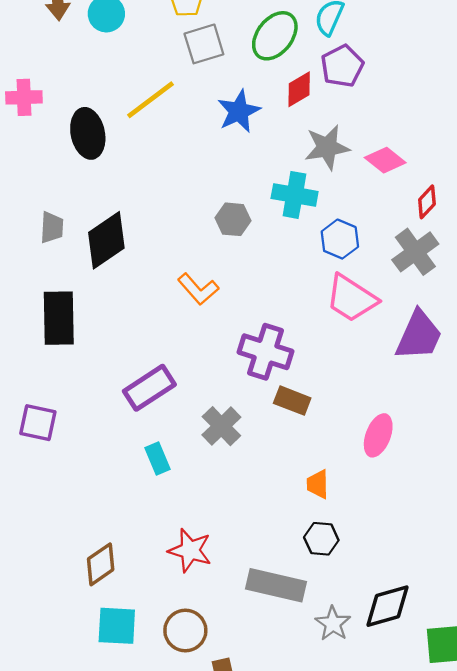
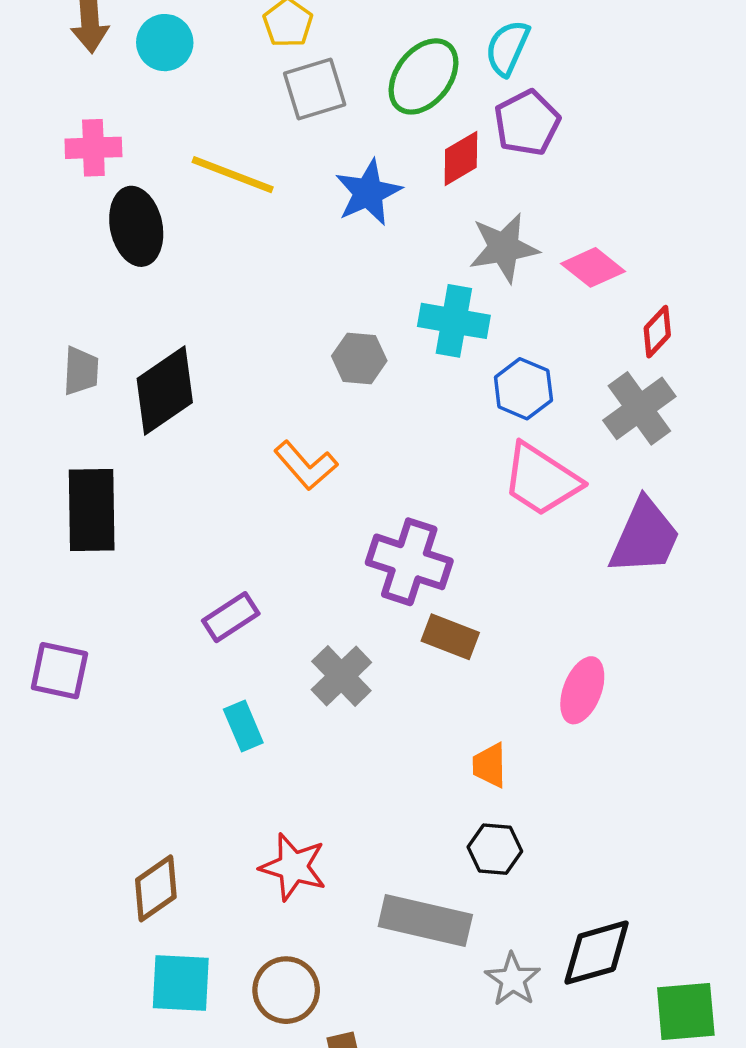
pink cross: (24, 97) -> (93, 148), moved
yellow line: (151, 100) -> (233, 175), turned 58
purple rectangle: (149, 388) -> (231, 617), size x0.7

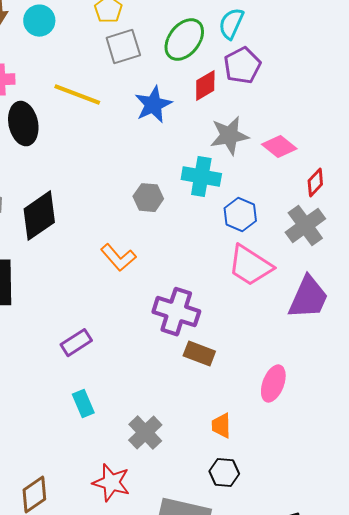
gray cross: (341, 676) -> (145, 433), moved

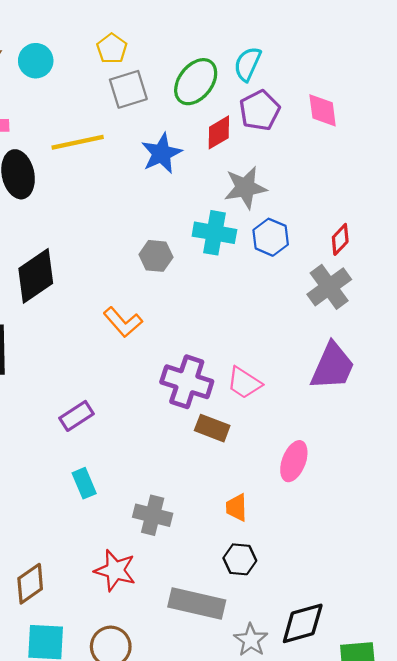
yellow line: (77, 95) -> (78, 142), turned -33
pink diamond: (279, 147) -> (323, 110), moved, turned 44
blue hexagon: (240, 215) -> (271, 237), moved
pink trapezoid: (250, 266) -> (244, 383), moved, size x0.7
gray cross: (145, 433) -> (153, 515), turned -32

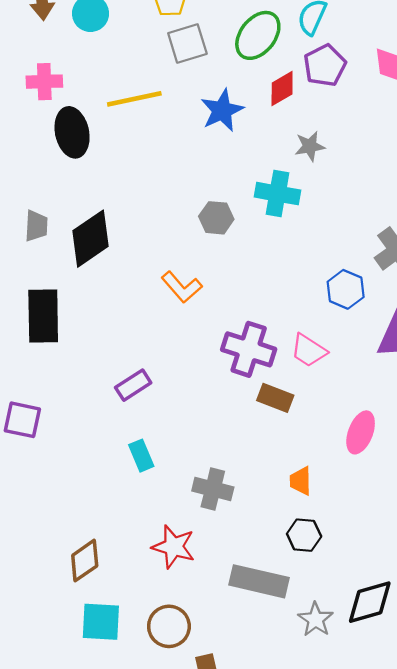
gray star: (245, 188) -> (310, 146), size x0.7
blue hexagon: (271, 237) -> (346, 289), moved

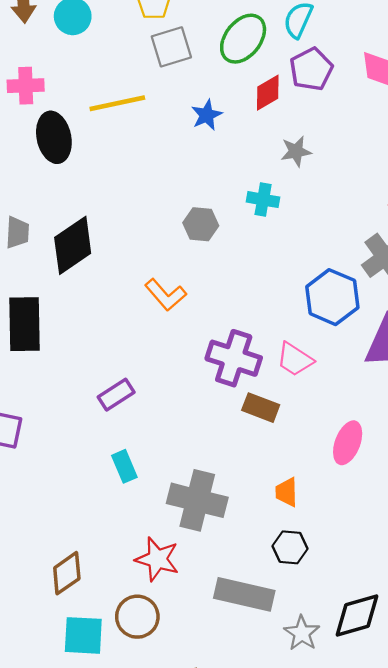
blue star: (222, 110) -> (207, 115), size x0.7
cyan cross: (277, 194) -> (263, 200), size x0.7
blue hexagon: (346, 289) -> (332, 297), size x1.4
gray cross: (213, 489) -> (197, 500), size x1.4
brown circle: (169, 626) -> (137, 617), moved

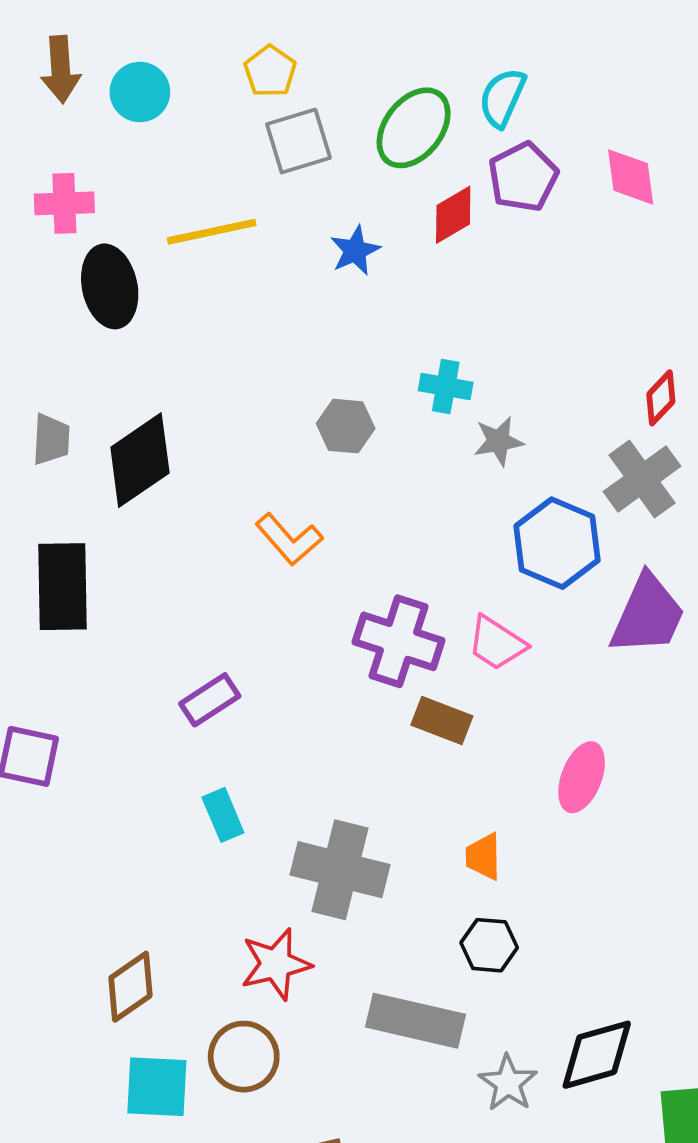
gray star: (296, 151) -> (499, 441), moved
red star: (157, 559) -> (276, 964), turned -30

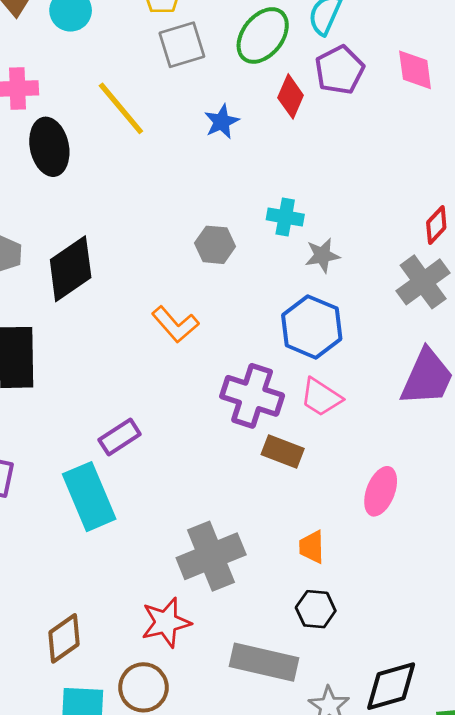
red diamond: (453, 215) -> (291, 96), turned -36
yellow line: (212, 232) -> (121, 108), turned 62
blue hexagon: (557, 543) -> (312, 327), moved
cyan rectangle: (223, 815) -> (89, 497), moved, size x1.8
gray cross: (340, 870) -> (211, 556), turned -36

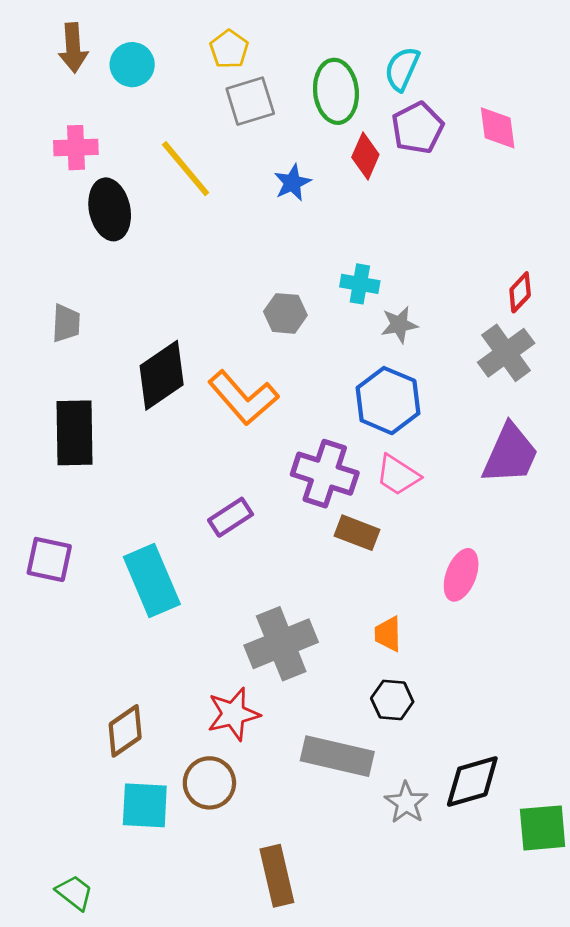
green ellipse: (263, 35) -> (336, 91), turned -44
black diamond: (71, 269) -> (162, 375), moved
orange L-shape: (175, 324) -> (243, 398), size x1.4
purple rectangle: (120, 437) -> (231, 517), moved

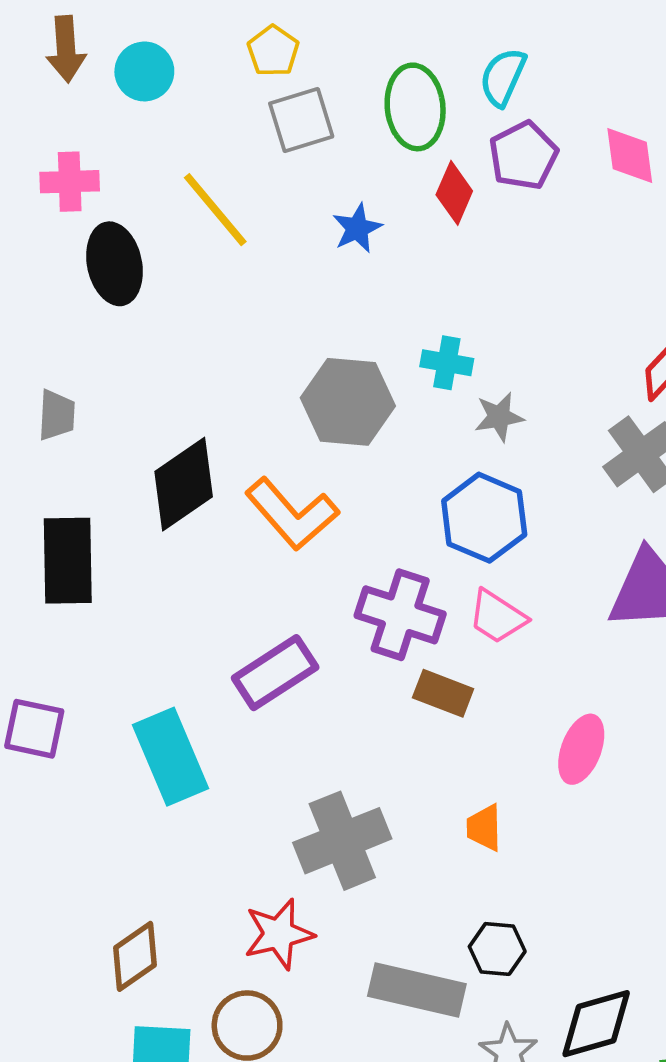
gray hexagon: (285, 313) -> (348, 402), size x1.6
purple rectangle: (231, 517) -> (275, 673), size x1.4
black hexagon: (392, 700) -> (497, 949), moved

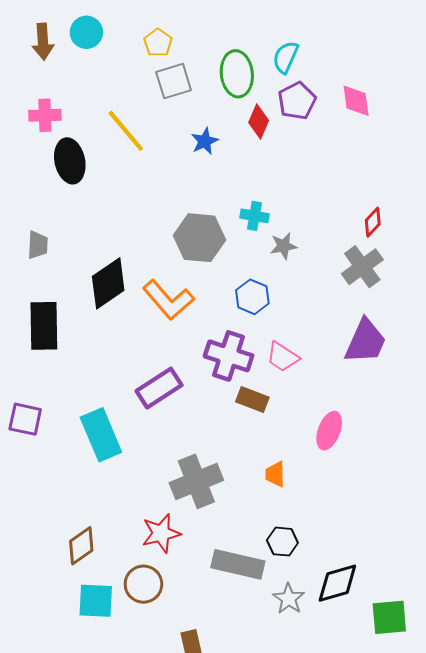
cyan circle: (144, 71) -> (86, 32), moved
blue hexagon: (484, 518) -> (252, 297), moved, size x0.7

